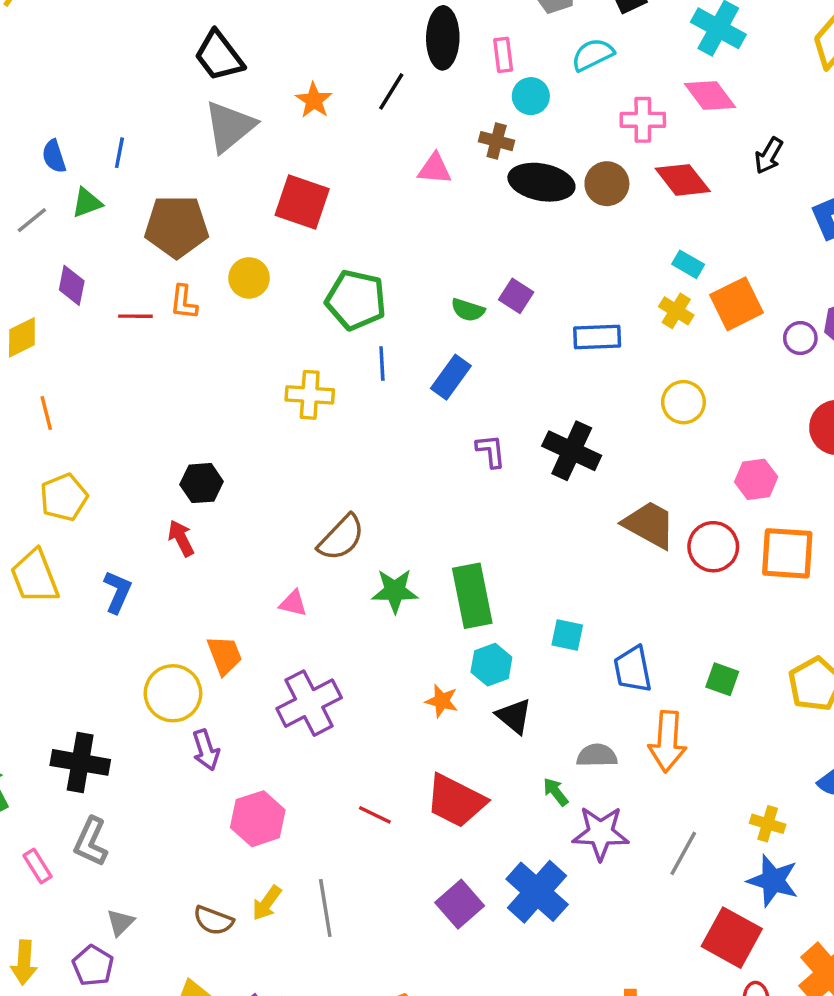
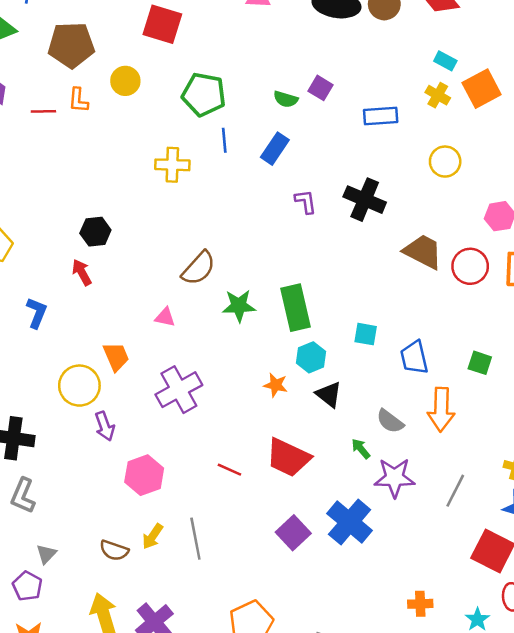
gray semicircle: (597, 755) -> (390, 421), turned -140

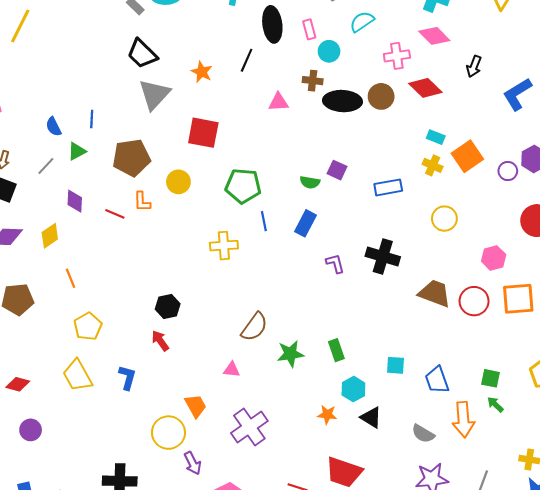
red line: (43, 111) -> (115, 214), turned 30
green rectangle: (296, 308) -> (336, 350), size x0.6
green arrow: (361, 449) -> (495, 405), moved

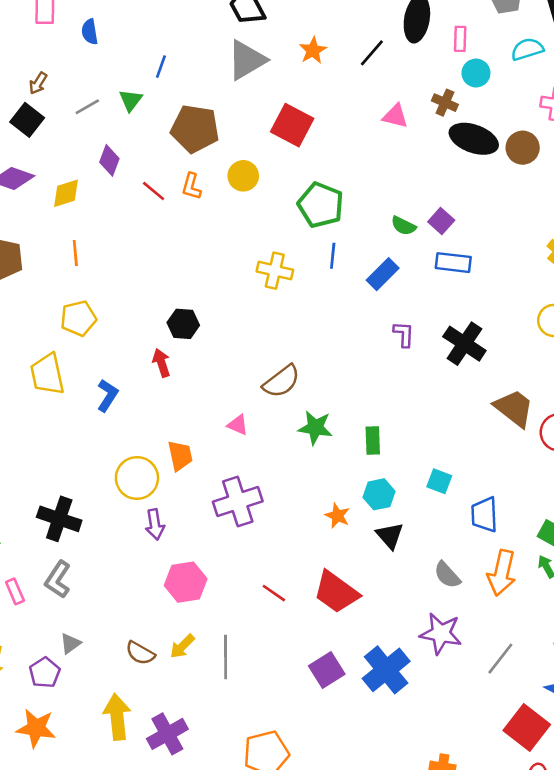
blue semicircle: (54, 127) -> (90, 32), moved
green triangle: (77, 151) -> (131, 100), turned -42
blue rectangle: (388, 187) -> (453, 263), moved

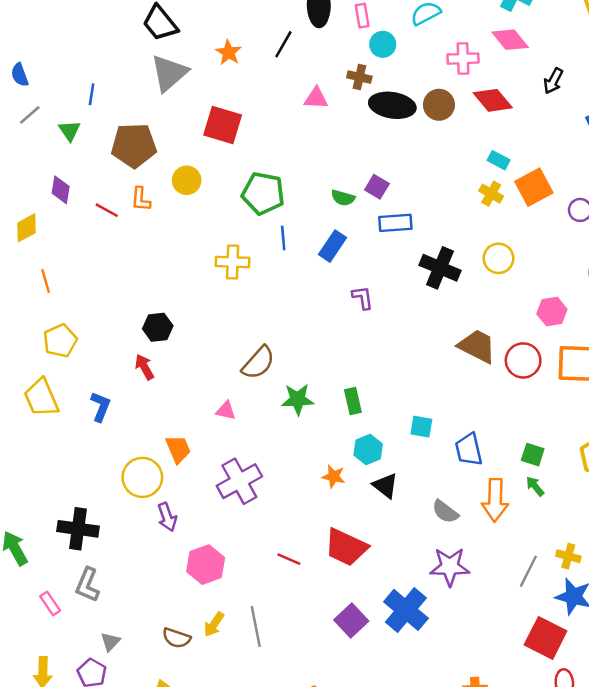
gray line: (87, 107) -> (30, 115), moved
black cross: (464, 344) -> (440, 268), moved
gray line: (500, 659) -> (528, 571), moved

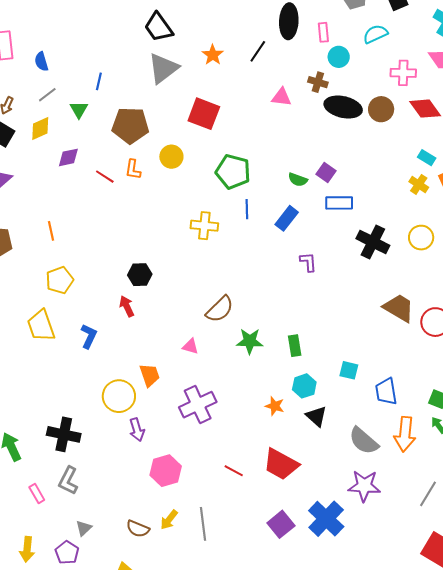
purple diamond: (61, 190) -> (68, 157), turned 65
yellow diamond: (27, 228) -> (40, 129), moved
gray semicircle: (445, 512) -> (364, 441), size x1.4

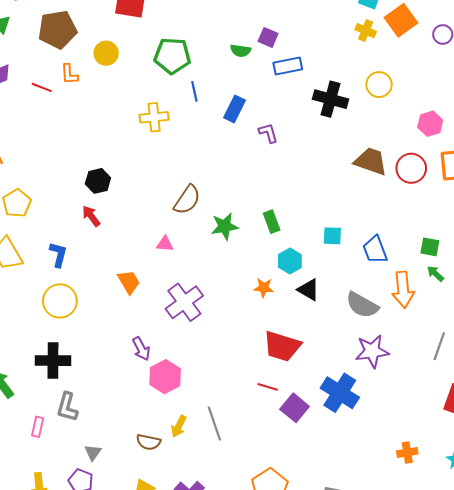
blue rectangle: (287, 218) -> (234, 109), moved
yellow circle: (119, 396) -> (60, 301), moved
purple arrow: (137, 430) -> (141, 349), moved
red line: (234, 471) -> (268, 387), moved
pink rectangle: (37, 494) -> (38, 427), turned 54

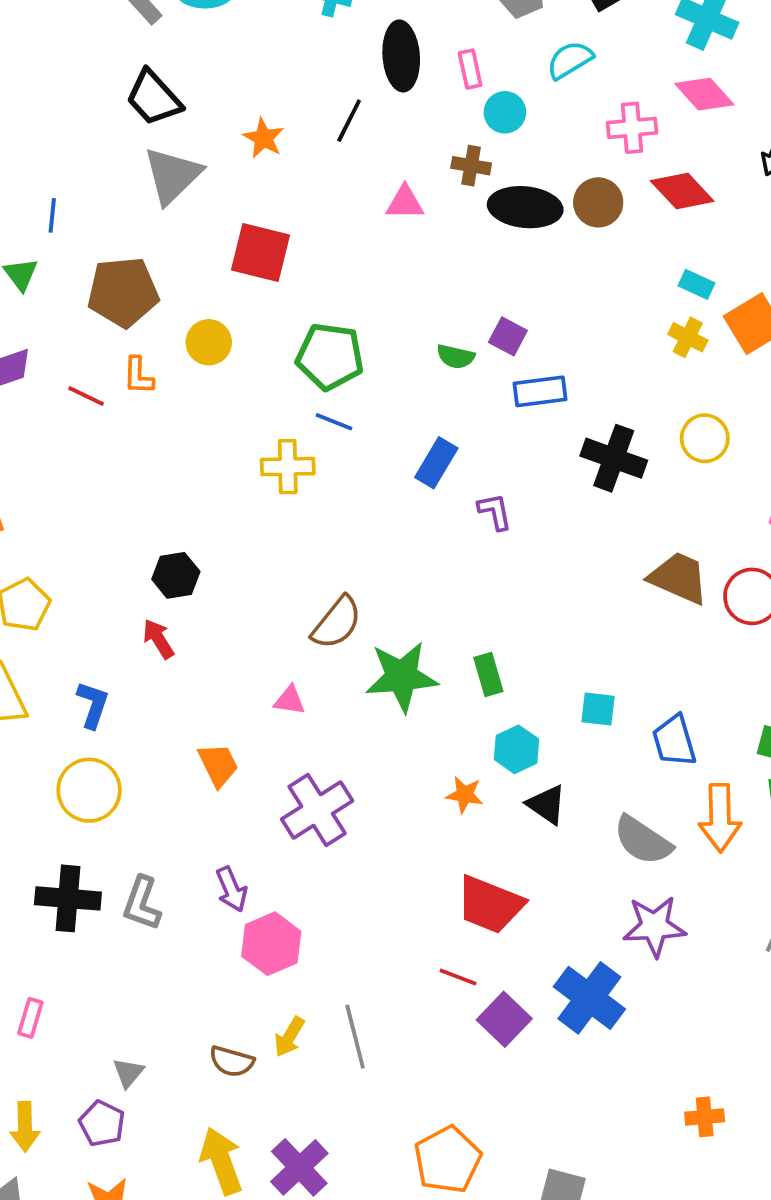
blue line: (194, 91) -> (334, 422), moved, turned -60
green star: (225, 226) -> (402, 677), size x1.4
gray L-shape: (67, 407) -> (142, 903), moved

